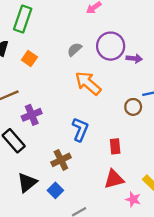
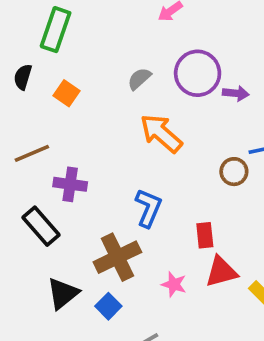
purple cross: (32, 115) -> (70, 184), turned 30
brown cross: (61, 160) -> (117, 257), size x1.4
red triangle: (114, 179) -> (221, 272), moved
pink star: (133, 199) -> (174, 284), moved

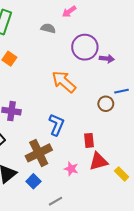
gray semicircle: (139, 79) -> (48, 28), moved, turned 56

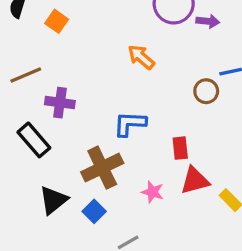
orange arrow: (64, 82) -> (141, 57), size x0.7
blue L-shape: (57, 125) -> (130, 124), turned -110

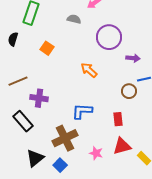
orange square: (57, 21) -> (47, 48), moved
purple arrow: (208, 21) -> (133, 58), moved
red rectangle: (180, 148) -> (118, 119), moved

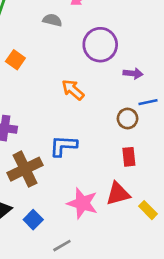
red rectangle: (118, 119) -> (129, 157), moved
brown cross: (65, 138) -> (25, 169), moved
pink star: (96, 153) -> (82, 203), size x1.6

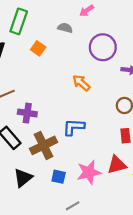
orange square: (15, 60) -> (38, 48), moved
pink star: (82, 203) -> (89, 172), turned -30
blue square: (33, 220) -> (59, 177), moved, turned -32

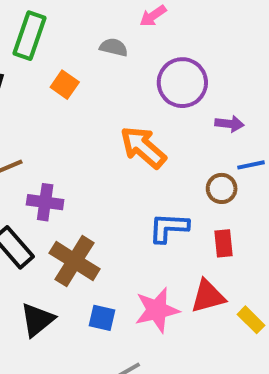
orange arrow: (81, 83) -> (143, 147), size x1.4
blue L-shape: (74, 127) -> (169, 228), moved
brown cross: (43, 145) -> (75, 261), turned -32

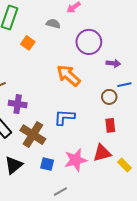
blue L-shape: (169, 228) -> (64, 117), moved

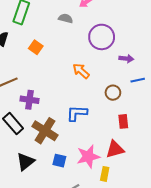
orange square: (28, 43) -> (36, 47), moved
orange arrow: (69, 76) -> (81, 71), size x0.7
brown circle: (109, 97) -> (113, 93), moved
yellow rectangle: (124, 165) -> (105, 174), moved, turned 56

